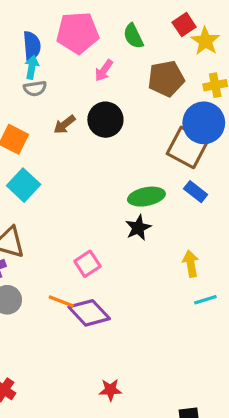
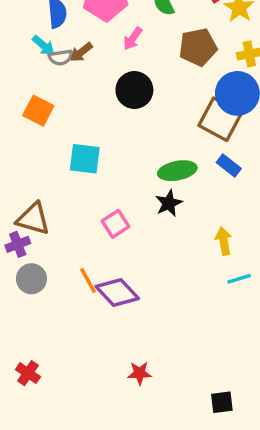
cyan arrow: (32, 67) -> (43, 45), moved, turned 120
brown arrow: (65, 124) -> (81, 52), moved
cyan square: (24, 185) -> (85, 159), moved, turned -36
pink square: (87, 264) -> (116, 224), moved
orange line: (61, 301) -> (88, 280), turned 40

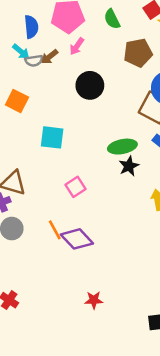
pink arrow: (133, 39) -> (77, 46), moved
black star: (169, 203) -> (129, 166), moved

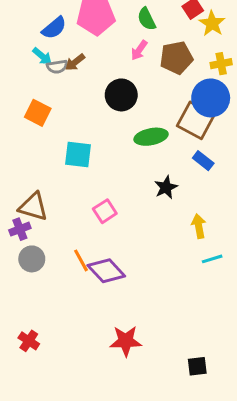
blue semicircle: (31, 27) -> (54, 28), turned 55
pink arrow: (77, 46) -> (139, 50), moved
green ellipse: (122, 147) -> (151, 137), moved
red star: (94, 300) -> (126, 341), size x1.5

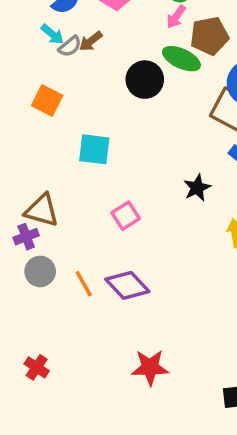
pink arrow: (139, 50) -> (176, 17), moved
gray semicircle: (57, 67) -> (70, 46), turned -30
green ellipse: (151, 137) -> (181, 59), moved, turned 36
orange line: (81, 260) -> (84, 284), moved

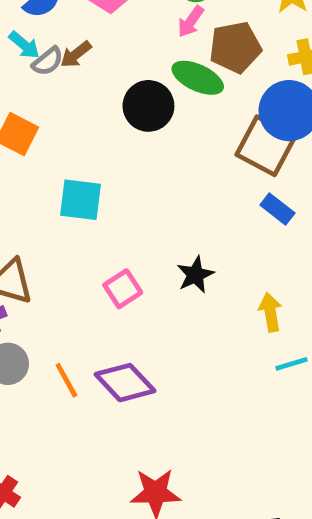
black star: (197, 188) -> (195, 275), moved

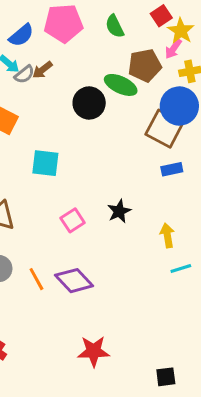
pink arrow: (191, 21) -> (173, 49), moved
blue rectangle: (277, 209) -> (172, 169), turned -50

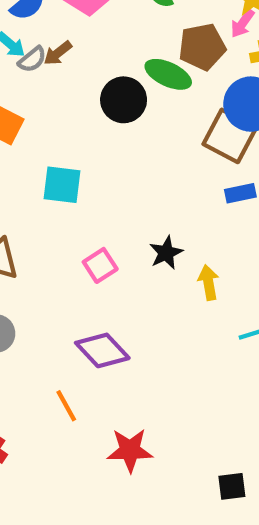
yellow arrow: (167, 235) -> (209, 282), moved
orange line: (36, 279) -> (66, 406), moved

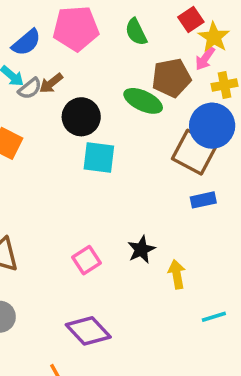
black circle: (124, 100) -> (81, 117), moved
cyan square: (62, 185) -> (99, 157), moved

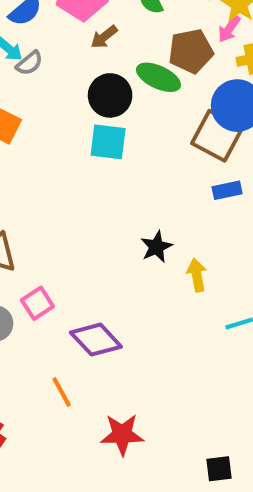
brown arrow: (51, 83) -> (104, 37), moved
black circle: (81, 117) -> (110, 95), moved
pink square: (86, 260) -> (37, 303), moved

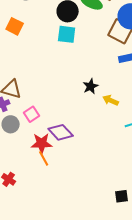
yellow arrow: (197, 275) -> (111, 100), turned -56
red star: (122, 434) -> (42, 143), moved

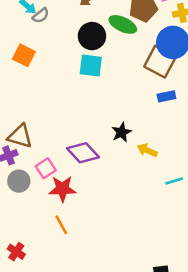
purple diamond: (61, 132) -> (83, 153), moved
red star: (42, 143) -> (62, 189), moved

